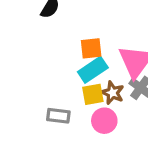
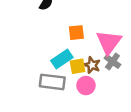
cyan rectangle: (93, 70) -> (62, 59), moved
gray rectangle: (58, 116) -> (52, 82), size x1.5

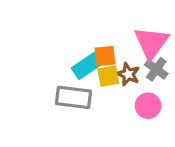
orange square: (76, 33) -> (105, 56), moved
pink circle: (86, 86) -> (148, 106), moved

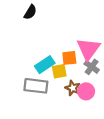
orange square: (105, 56) -> (69, 58), moved
brown star: (128, 74) -> (73, 88), moved

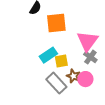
orange square: (69, 58) -> (56, 23), moved, size x1.5
gray rectangle: (36, 86) -> (56, 83), moved, turned 40

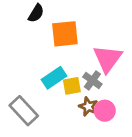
gray cross: (90, 57) -> (92, 80), moved
gray rectangle: (56, 83) -> (24, 111), moved

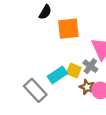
cyan rectangle: (54, 78) -> (57, 75), moved
yellow square: (72, 86) -> (74, 71), turned 32

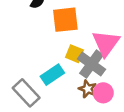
gray cross: (90, 66) -> (92, 64), size x1.5
yellow square: (74, 71) -> (75, 54), moved

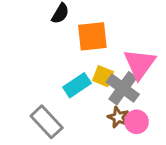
cyan rectangle: (52, 75) -> (77, 85), moved

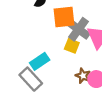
cyan rectangle: (77, 85) -> (40, 61), moved
gray cross: (123, 88) -> (78, 29), moved

